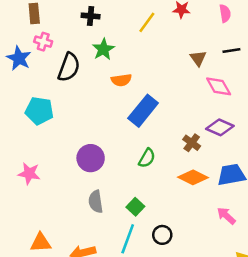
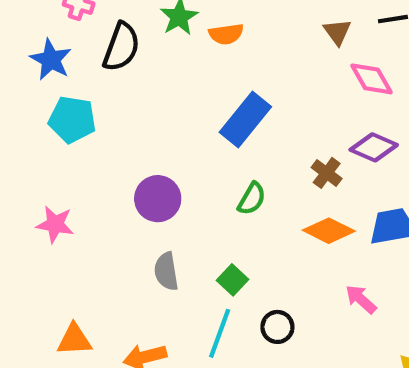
blue star: (19, 58) -> (51, 60), moved
orange semicircle: (121, 80) -> (226, 34), moved
pink arrow: (226, 216) -> (361, 299), moved

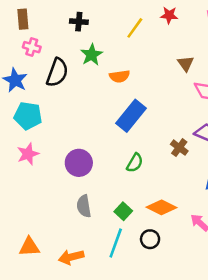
orange semicircle: (226, 34) -> (120, 76), moved
pink star: (55, 224) -> (28, 154), moved, turned -30
orange diamond: (329, 231) -> (161, 207), moved

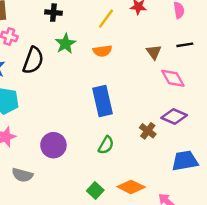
orange semicircle: (120, 76) -> (102, 51), moved
blue rectangle: (131, 116) -> (102, 101), turned -52
gray semicircle: (84, 206) -> (22, 175), moved, turned -66

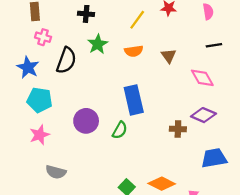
brown triangle: (154, 52) -> (169, 56), moved
brown cross: (148, 131) -> (178, 129), turned -35
purple circle: (53, 145) -> (86, 121), moved
green semicircle: (106, 145) -> (120, 130), moved

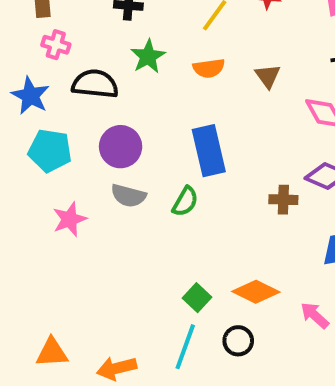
black semicircle: (66, 60) -> (95, 84), turned -104
purple circle: (86, 121) -> (121, 147), moved
pink star: (40, 135) -> (70, 219), moved
gray semicircle: (56, 172) -> (128, 196), moved

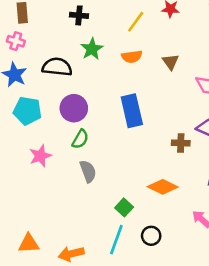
pink cross: (56, 45) -> (16, 41), moved
gray semicircle: (128, 196) -> (88, 171), moved, turned -125
green semicircle: (185, 202) -> (80, 139), moved
orange diamond: (256, 292) -> (163, 187), moved

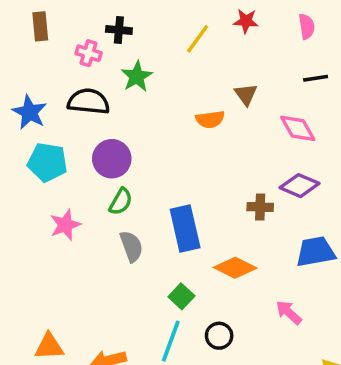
pink cross: (16, 41) -> (89, 53), moved
orange semicircle: (132, 57) -> (210, 119), moved
blue rectangle: (132, 111) -> (185, 228), moved

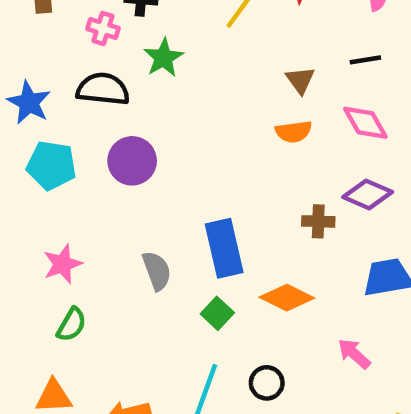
black line: (316, 78) -> (365, 60), moved
orange semicircle: (210, 119) -> (294, 132), moved
green semicircle: (121, 202) -> (72, 325), moved
pink star: (65, 225) -> (63, 264), moved
green square: (181, 296) -> (217, 313), moved

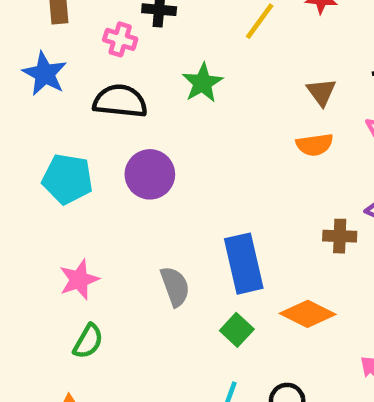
green star: (164, 58) -> (202, 83), moved
blue star: (29, 103) -> (45, 74), moved

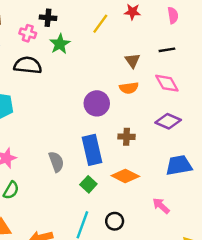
green star: (202, 83) -> (60, 44), moved
purple circle: (150, 174) -> (97, 103), moved
brown cross: (340, 236) -> (126, 137), moved

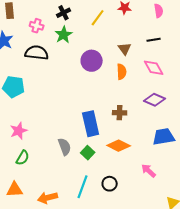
black cross: (48, 18) -> (64, 13), moved, turned -32
orange semicircle: (129, 88) -> (122, 72), turned -84
purple circle: (97, 103) -> (92, 61), moved
gray semicircle: (56, 162) -> (65, 147), moved

